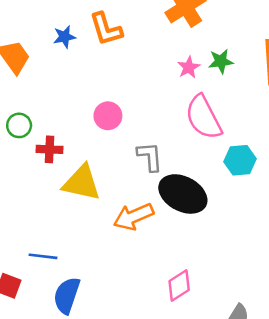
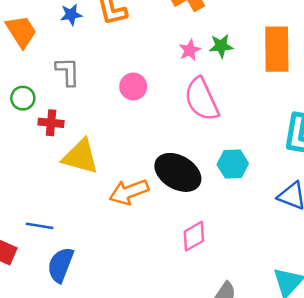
pink circle: (108, 116) -> (133, 87), moved
gray L-shape: (150, 157) -> (68, 72), moved
cyan hexagon: (240, 160) -> (233, 164), moved
pink diamond: (179, 285) -> (194, 236), moved

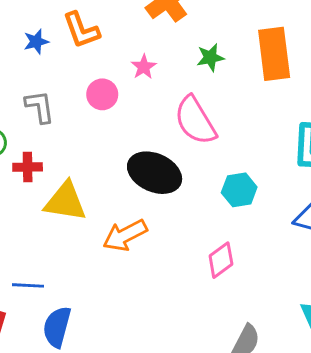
pink star: (190, 50) -> (144, 67), moved
pink circle: (133, 87) -> (102, 94), moved
black ellipse: (178, 172) -> (155, 173), moved
pink diamond: (194, 236) -> (221, 260), moved

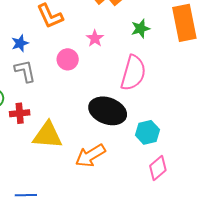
blue star: (36, 42) -> (20, 43), moved
pink semicircle: (195, 121) -> (133, 73), turned -129
cyan hexagon: (239, 190) -> (147, 132), moved

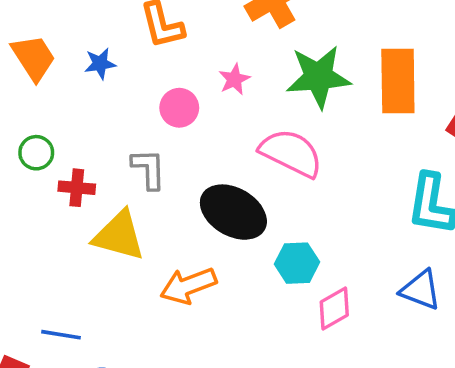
green star: (140, 29) -> (318, 77), size x1.8
gray L-shape: (25, 71) -> (149, 169), moved
pink semicircle: (133, 73) -> (291, 153), turned -90
pink diamond: (158, 168) -> (334, 308), moved

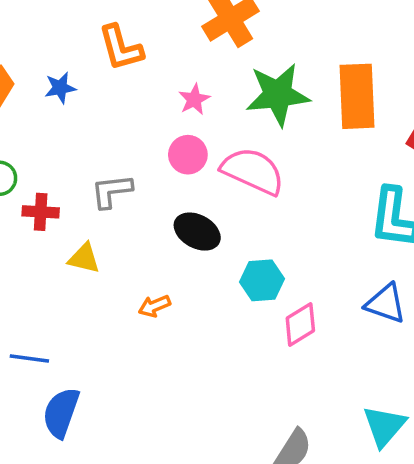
pink circle: (179, 108) -> (188, 155), moved
gray L-shape: (149, 169) -> (112, 191), turned -93
black ellipse: (233, 212) -> (197, 232), size x0.7
yellow triangle: (119, 236) -> (84, 258), size x0.6
orange arrow: (188, 286) -> (154, 306), size x0.6

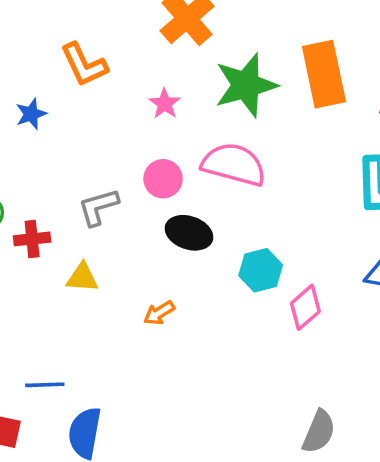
pink circle: (188, 155) -> (163, 179), moved

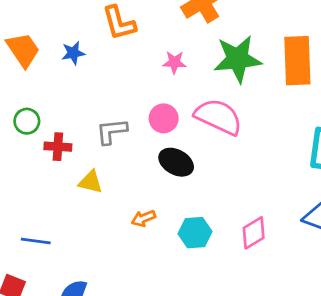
pink star: (165, 104) -> (174, 62), turned 30
cyan hexagon: (261, 270) -> (195, 233), moved
blue line: (45, 385) -> (36, 241), moved

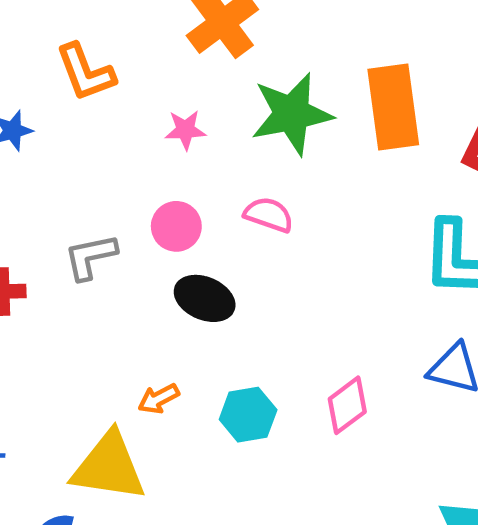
pink semicircle: (218, 117) -> (269, 215), size x0.6
yellow triangle: (91, 182) -> (109, 467), moved, size x1.8

